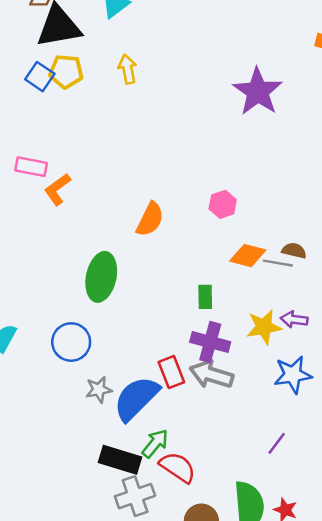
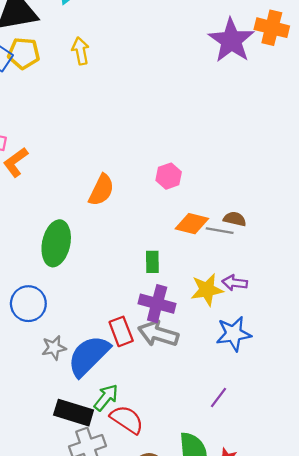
purple star: (258, 92) -> (231, 40), moved

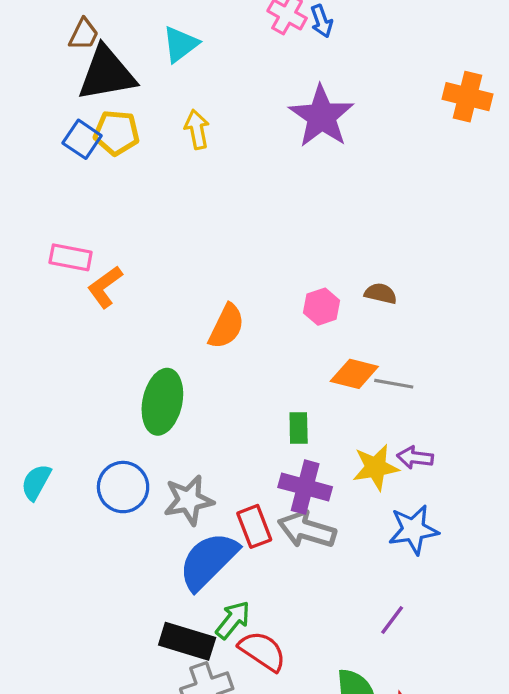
purple star: (231, 40) -> (322, 116), moved
brown semicircle: (235, 219) -> (381, 293), moved
gray star: (54, 348) -> (189, 500), moved, size x1.4

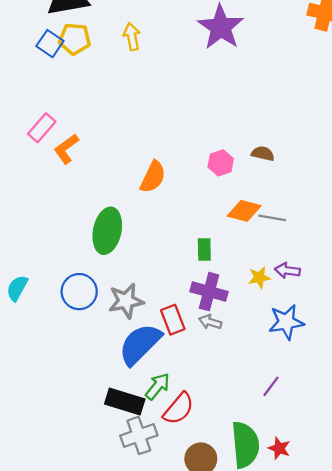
pink rectangle: (71, 257) -> (42, 128), turned -60
yellow star: (376, 467) -> (259, 278), size x0.7
gray arrow: (307, 530) -> (210, 322), size x0.6
red semicircle: (262, 651) -> (179, 409), turned 96

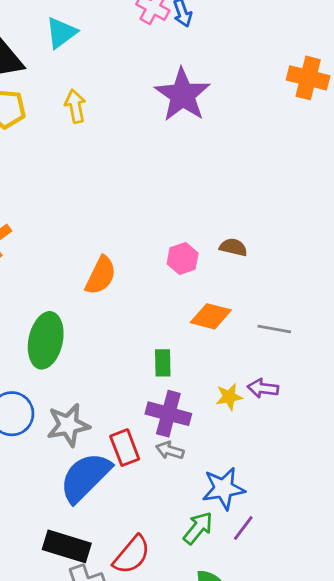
gray line: (272, 218) -> (274, 329), moved
blue star: (286, 322) -> (223, 488), moved
green arrow: (158, 386) -> (198, 528), moved

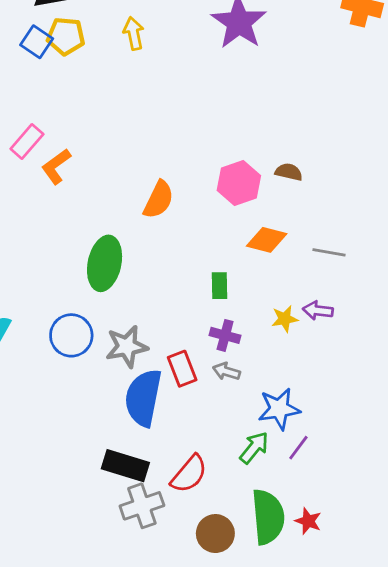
pink hexagon: (183, 259) -> (239, 183), size x1.4
purple cross: (168, 414) -> (225, 335), size x0.7
blue semicircle: (85, 477) -> (143, 398), turned -34

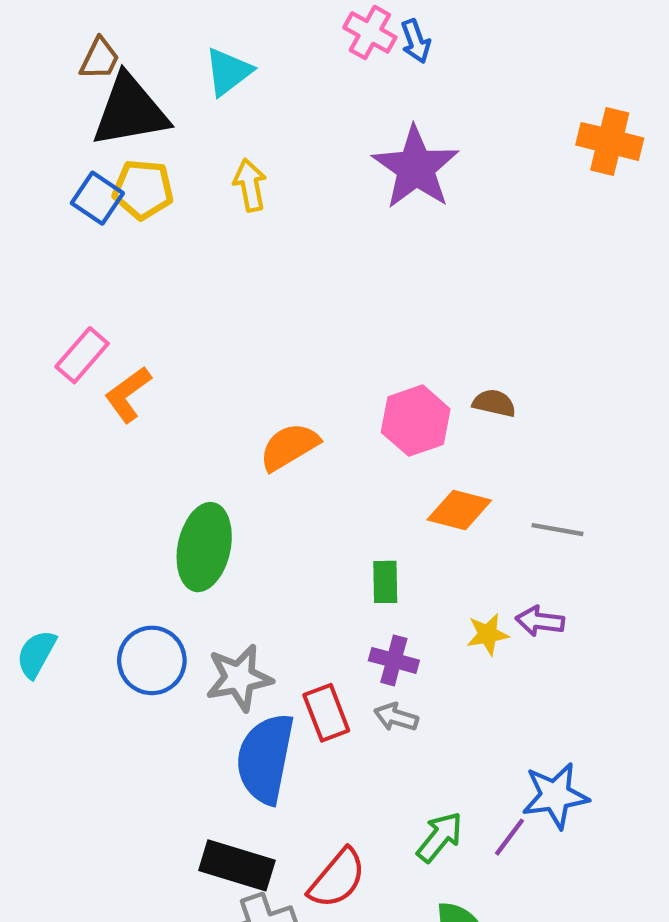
orange semicircle: (159, 200) -> (289, 447), turned -147
blue star: (279, 409) -> (555, 796), moved

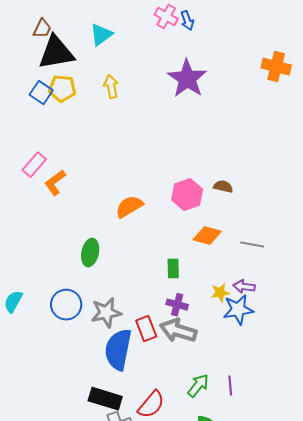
green ellipse: (204, 547) -> (90, 253), size x0.7
gray arrow: (396, 717) -> (178, 331), size x1.8
blue star: (555, 796) -> (238, 310), moved
purple line: (509, 837) -> (230, 386), turned -42

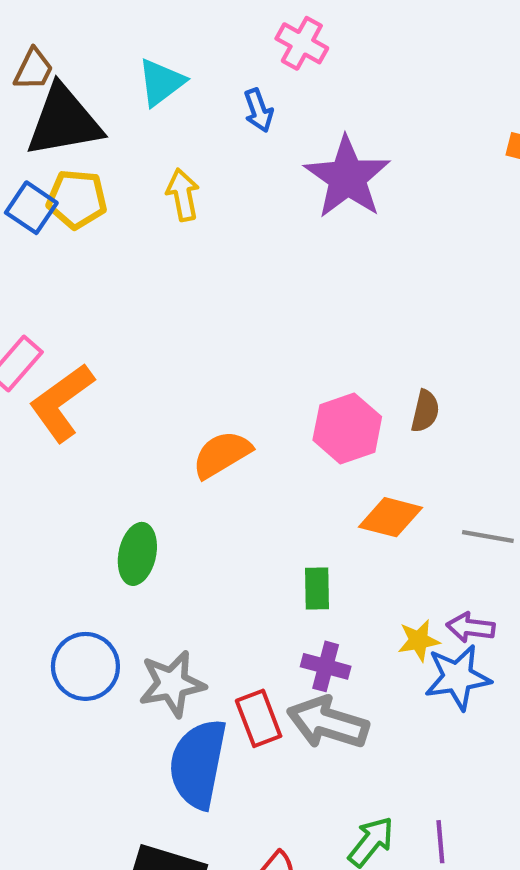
blue arrow: (187, 21) -> (259, 110), moved
orange L-shape: (55, 183) -> (62, 402), size x1.4
brown semicircle: (223, 187) -> (425, 411), turned 90

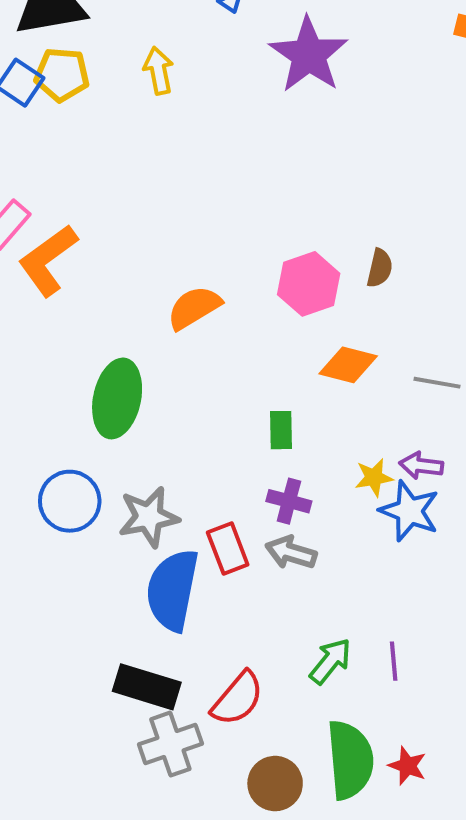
green ellipse: (137, 554) -> (117, 398), size x1.4
blue star: (458, 677) -> (409, 511), turned 30
gray arrow: (328, 723) -> (291, 552), size x0.7

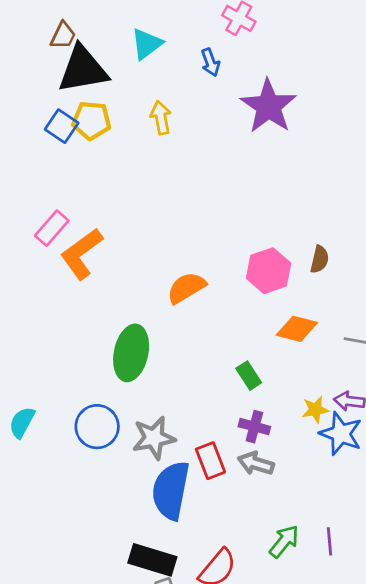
green rectangle: (281, 430) -> (249, 376), turned -32

